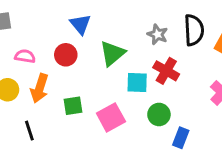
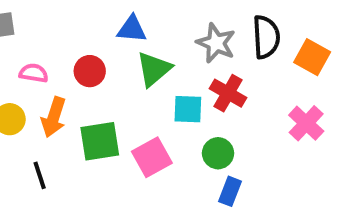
blue triangle: (80, 24) -> (132, 29), moved, turned -45
gray star: (157, 34) -> (216, 43), size x1.4
green square: (73, 106) -> (100, 141), size x1.5
blue rectangle: (181, 138) -> (230, 191), moved

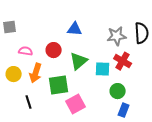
gray star: (216, 43) -> (117, 36), turned -30
green triangle: (154, 69) -> (79, 61), moved
pink square: (152, 157) -> (76, 104), moved

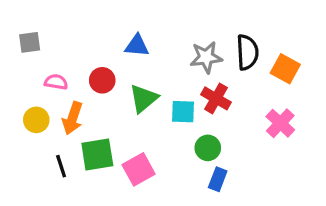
green square: (59, 85) -> (97, 154), moved

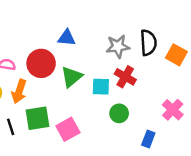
red circle: (102, 80) -> (41, 63), size x1.5
pink cross: (280, 123) -> (173, 110), moved
blue rectangle: (218, 179) -> (148, 139), moved

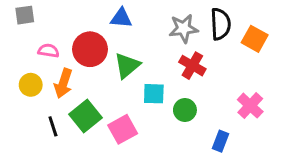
cyan square: (101, 87) -> (154, 94), moved
green square: (37, 118) -> (86, 116), turned -30

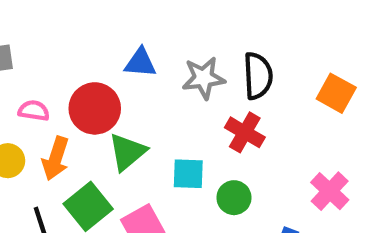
black semicircle: (221, 24) -> (258, 76), moved
gray star: (183, 28) -> (204, 78), moved
green triangle: (127, 66) -> (127, 152), moved

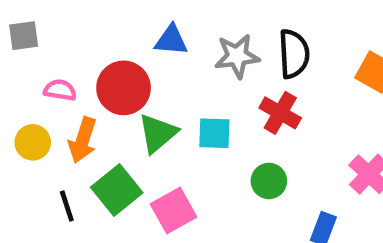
cyan square: (188, 174) -> (214, 133), moved

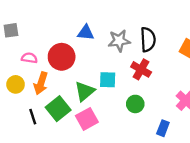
green triangle: (158, 133) -> (85, 91), moved

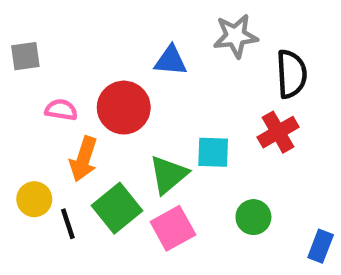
gray star: (119, 41) -> (236, 36), moved
red cross: (141, 69) -> (278, 132), turned 30
yellow circle: (16, 84) -> (34, 199), moved
green circle: (135, 104) -> (253, 217), moved

